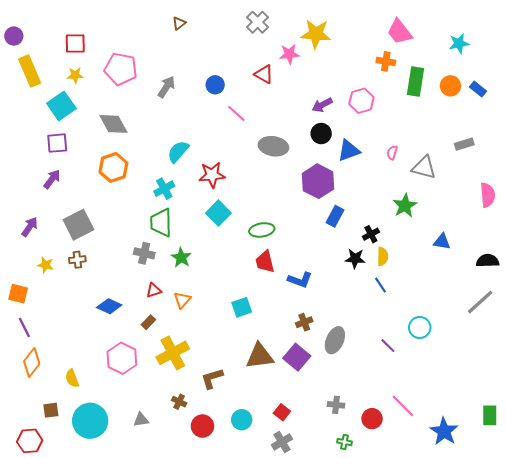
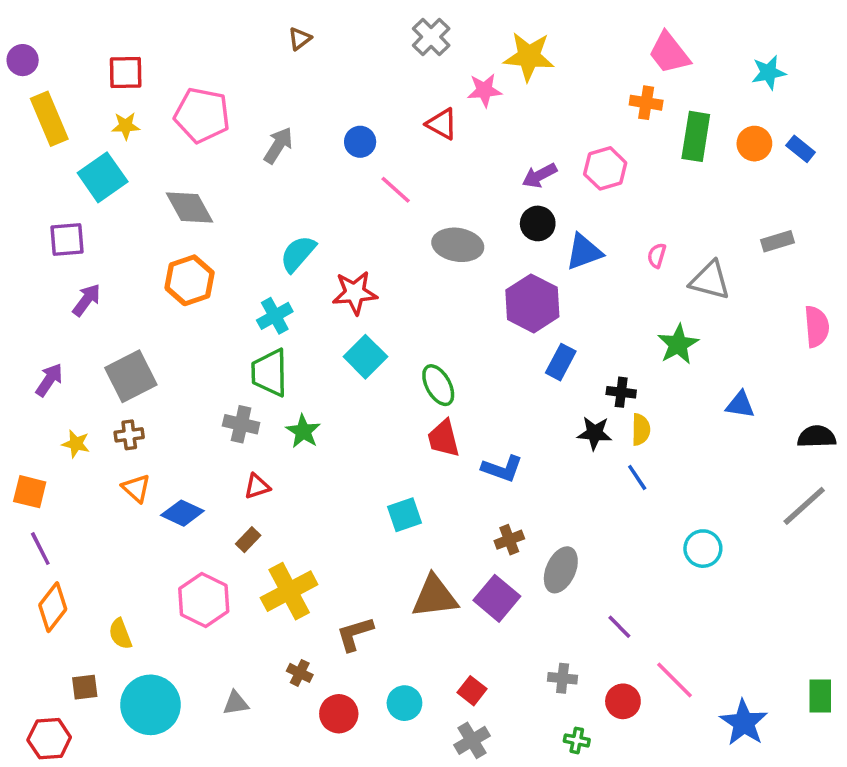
purple square: (57, 143) -> (67, 239), moved
green ellipse: (262, 230) -> (438, 385), turned 70
black cross: (371, 234) -> (621, 392), turned 35
orange triangle: (182, 300) -> (136, 488), moved, turned -30
purple line: (388, 346) -> (619, 627), moved

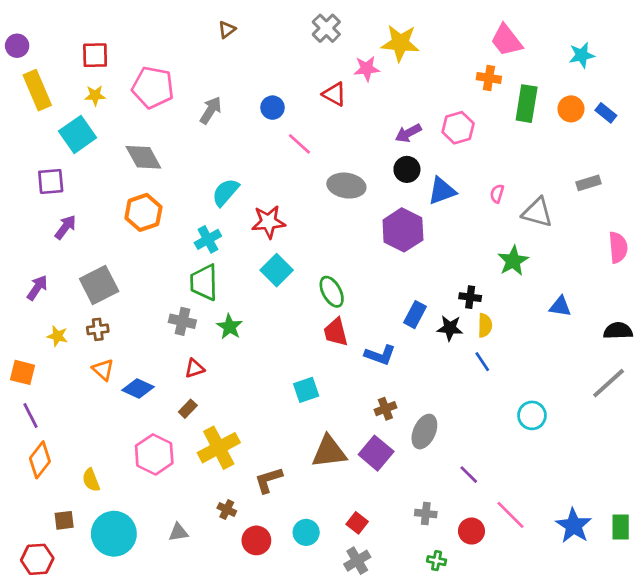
blue rectangle: (561, 362) -> (415, 315), moved
blue star: (744, 723) -> (574, 526), moved

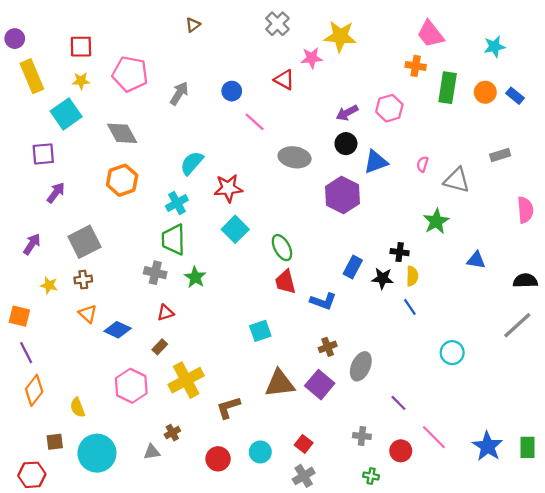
brown cross: (227, 510) -> (172, 433), moved, turned 35

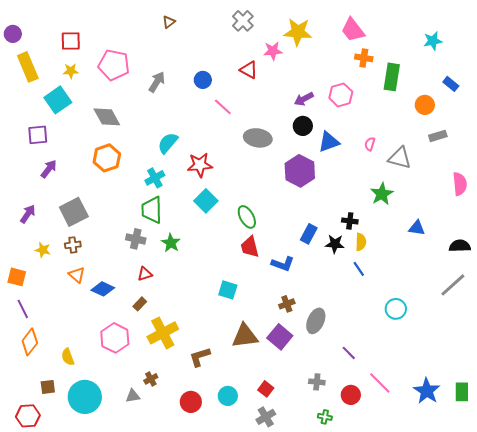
pink trapezoid: (430, 34) -> (353, 30), moved
orange circle: (485, 92) -> (425, 105), moved
cyan square: (260, 331) -> (228, 290), turned 36

